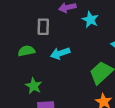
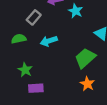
gray rectangle: (43, 27) -> (34, 17), turned 40

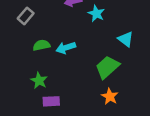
gray rectangle: (34, 17) -> (26, 16), moved
green semicircle: (19, 39) -> (41, 45), moved

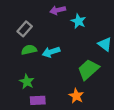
gray rectangle: (26, 16) -> (25, 29), moved
orange star: (110, 96) -> (76, 96), moved

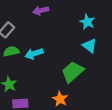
cyan star: (78, 21) -> (87, 22), moved

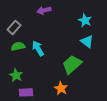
cyan arrow: (34, 54) -> (38, 48), turned 77

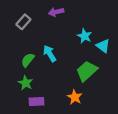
cyan star: (85, 20) -> (84, 36), moved
gray rectangle: (14, 27) -> (23, 22), moved
green semicircle: (18, 46) -> (28, 60), moved, turned -40

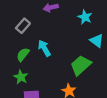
gray rectangle: (23, 22) -> (23, 26), moved
cyan star: (84, 36) -> (85, 17), moved

